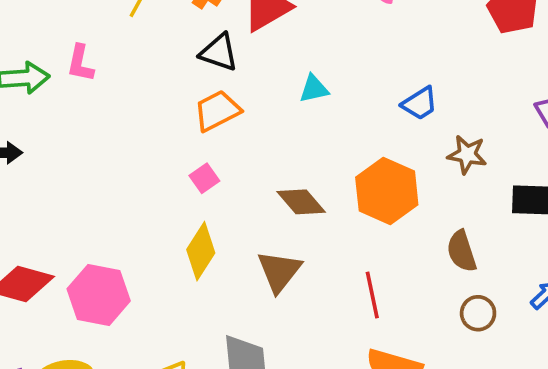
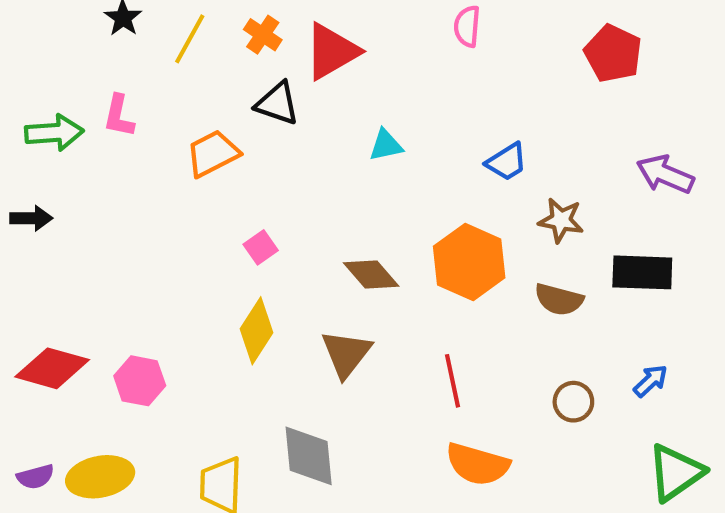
orange trapezoid: (217, 111) -> (213, 154), moved
brown semicircle: (462, 251) -> (559, 299), moved, turned -57
pink hexagon: (99, 295) -> (140, 381), size x0.7

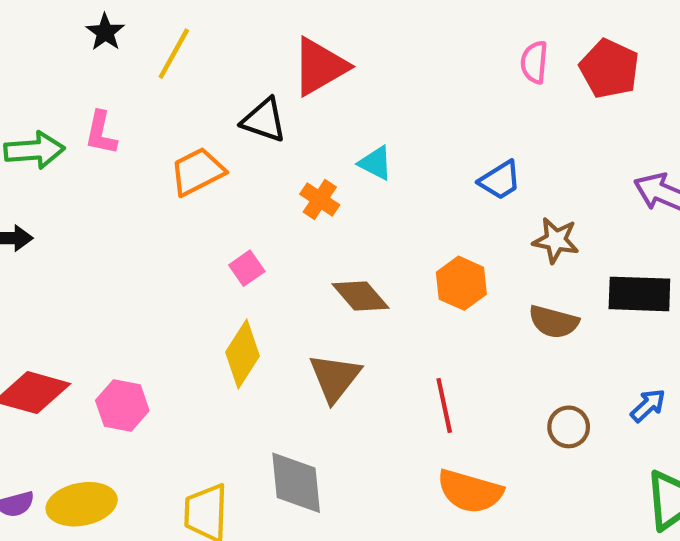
pink semicircle: (467, 26) -> (534, 62), moved
orange cross: (263, 35) -> (320, 200), moved
cyan triangle: (386, 145) -> (376, 163), turned 39
orange hexagon: (469, 262) -> (461, 283), size x0.7

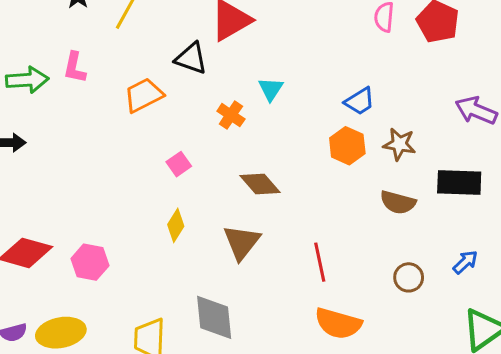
cyan triangle: (376, 163) -> (271, 89), turned 36
orange hexagon: (461, 283) -> (347, 146), moved
yellow diamond: (243, 354) -> (176, 225), size x0.7

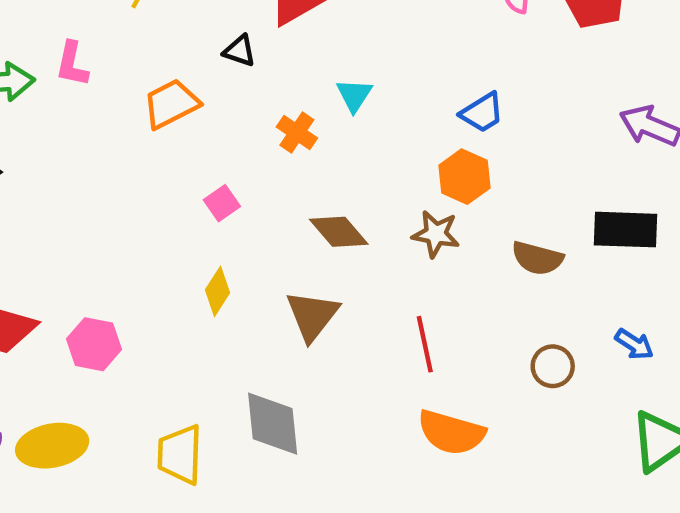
black triangle: (191, 58) -> (240, 51), size x0.7
brown star: (399, 144) -> (436, 234), moved
blue arrow: (465, 262) -> (634, 344), turned 76

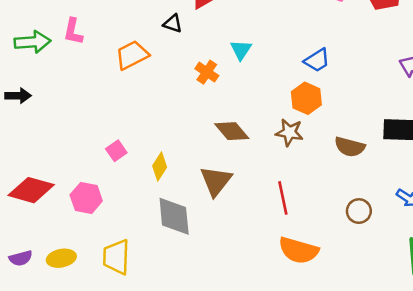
pink square: (222, 203) -> (116, 151), moved
gray diamond: (273, 424) -> (174, 216), moved
yellow ellipse: (52, 446) -> (61, 258), size x0.7
yellow trapezoid: (180, 454) -> (116, 257), moved

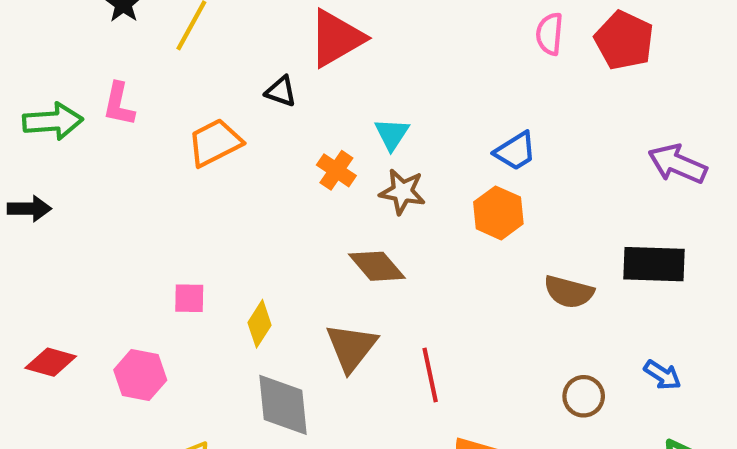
brown star: (289, 132) -> (402, 192), moved
pink square: (116, 151) -> (189, 298), turned 36
red diamond: (31, 190) -> (51, 362), size x0.7
red line: (283, 198) -> (430, 375), moved

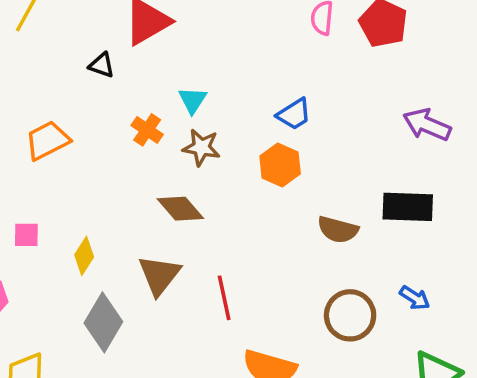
orange trapezoid: (215, 143) -> (47, 140), moved
brown circle: (584, 396) -> (350, 315), size x1.5
gray diamond: (283, 405) -> (103, 322), turned 36

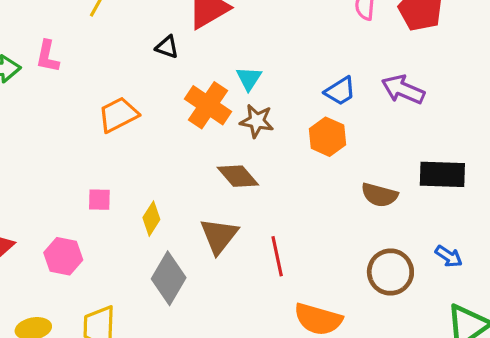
purple arrow: (427, 125) -> (403, 90), moved
orange cross: (147, 130) -> (208, 105), size x1.6

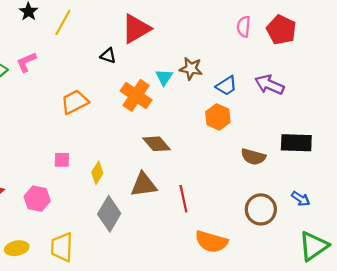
pink L-shape: (47, 56) -> (26, 62), turned 55
brown star: (257, 121) -> (191, 69), moved
brown triangle: (219, 236) -> (144, 185), turned 44

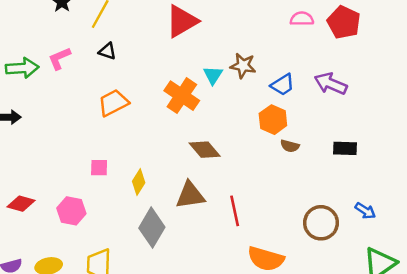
pink semicircle: (244, 27) -> (302, 19), turned 84
black triangle: (108, 56) -> (107, 51), moved
black rectangle: (296, 143) -> (345, 148), moved, size x0.7
brown semicircle: (253, 157) -> (290, 146), moved, size x0.7

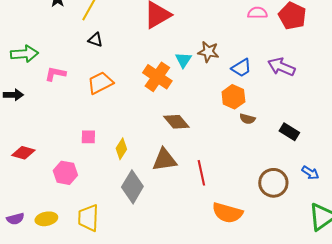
pink L-shape: (59, 58) -> (55, 74), moved, turned 35
black rectangle: (345, 148) -> (289, 132), moved, turned 30
red diamond: (21, 204) -> (23, 153), moved

